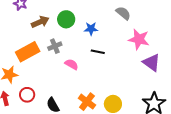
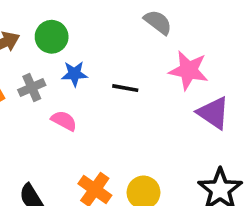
blue star: (91, 29) -> (75, 74), moved
black line: (98, 52) -> (125, 88), moved

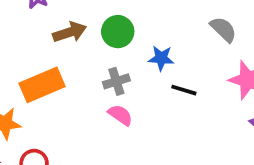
blue star: (75, 74) -> (161, 58), moved
gray cross: (32, 87) -> (116, 81), moved

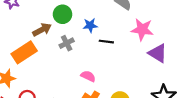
brown arrow: (70, 32) -> (42, 30), moved
pink semicircle: (120, 115) -> (88, 76), moved

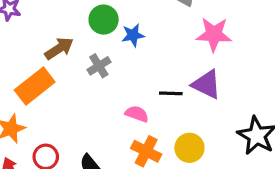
green circle: (63, 14) -> (104, 20), moved
black line: (106, 42) -> (171, 93), moved
purple triangle: (158, 53) -> (207, 84), moved

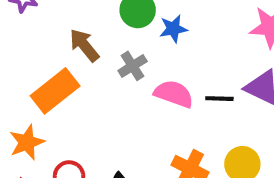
brown arrow: (59, 48) -> (84, 45), turned -96
pink semicircle: (137, 114) -> (174, 94), moved, size x1.4

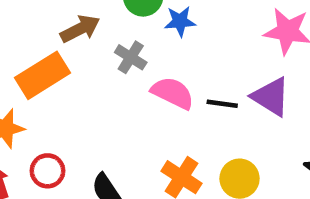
brown arrow: (84, 45) -> (80, 29), turned 96
gray cross: (133, 66) -> (131, 57), turned -32

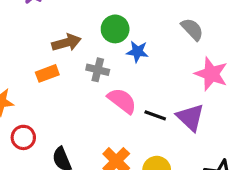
gray cross: (131, 57) -> (98, 70), turned -30
orange rectangle: (42, 75) -> (47, 73), moved, size x0.6

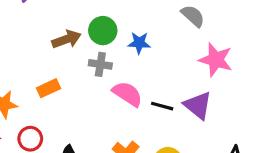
green circle: (115, 29) -> (103, 31), moved
orange rectangle: (47, 73) -> (48, 88), moved

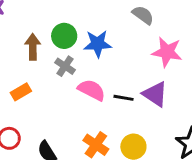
brown arrow: (67, 39) -> (33, 47), turned -65
blue star: (139, 43) -> (98, 44), size x1.4
gray cross: (100, 64) -> (65, 66), turned 30

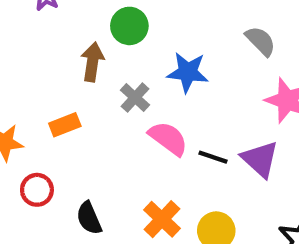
green circle: (64, 36) -> (129, 26), moved

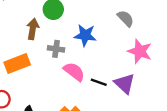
gray cross: (135, 98) -> (56, 49), turned -35
orange rectangle: (65, 125) -> (17, 63), size x1.5

